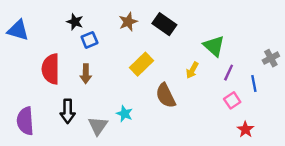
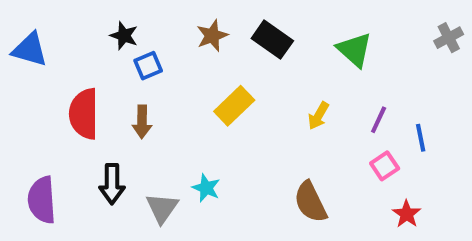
green triangle: (214, 46) -> (354, 50), moved
gray cross: (271, 58) -> (449, 38), moved
brown semicircle: (166, 96) -> (310, 202), moved

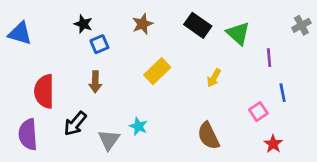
black rectangle: (272, 40) -> (198, 25), moved
red semicircle: (84, 114) -> (44, 91), moved
purple line: (379, 120) -> (269, 58), moved, turned -30
black arrow: (112, 184) -> (75, 124), turned 40

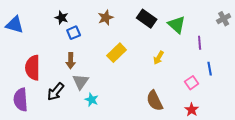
cyan star: (138, 126) -> (92, 100), moved
gray triangle: (109, 140) -> (81, 82), moved
red star: (273, 144) -> (192, 110), moved

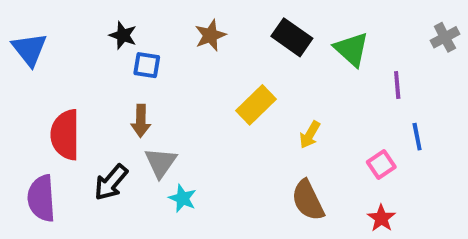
blue triangle: (15, 25) -> (29, 49), turned 36
blue square: (74, 33) -> (147, 65), turned 32
yellow rectangle: (117, 53) -> (256, 105), moved
yellow arrow: (159, 58) -> (310, 135), moved

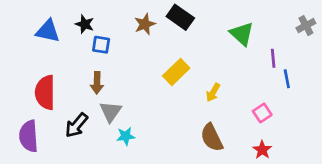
black rectangle: (292, 37) -> (180, 17), moved
blue triangle: (29, 49) -> (48, 31), moved, turned -40
blue line: (417, 137) -> (287, 79), moved
cyan star: (183, 198) -> (126, 136), turned -30

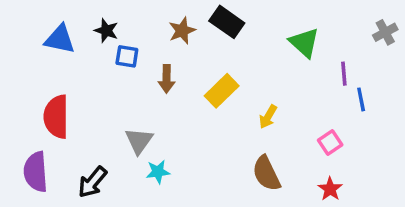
brown arrow: (97, 83) -> (167, 79), moved
black arrow: (76, 125) -> (92, 182), moved

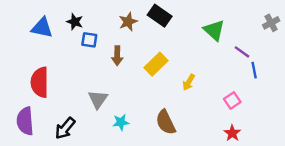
purple line: (344, 74) -> (242, 52), turned -49
cyan star: (158, 172) -> (121, 122), moved
brown semicircle: (266, 173) -> (166, 122), moved

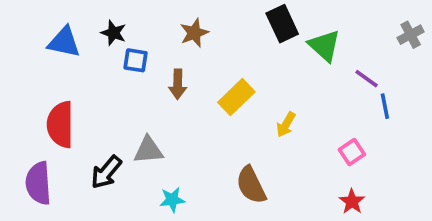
black rectangle: (160, 16) -> (282, 24), moved, turned 30
gray triangle: (98, 99) -> (148, 150), turned 50
cyan star: (121, 122) -> (172, 200), moved
black arrow: (65, 128) -> (106, 172), moved

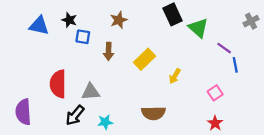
red semicircle: (60, 125) -> (58, 84), moved
black arrow: (106, 172) -> (75, 115), moved
brown semicircle: (251, 185) -> (153, 113), turned -65

